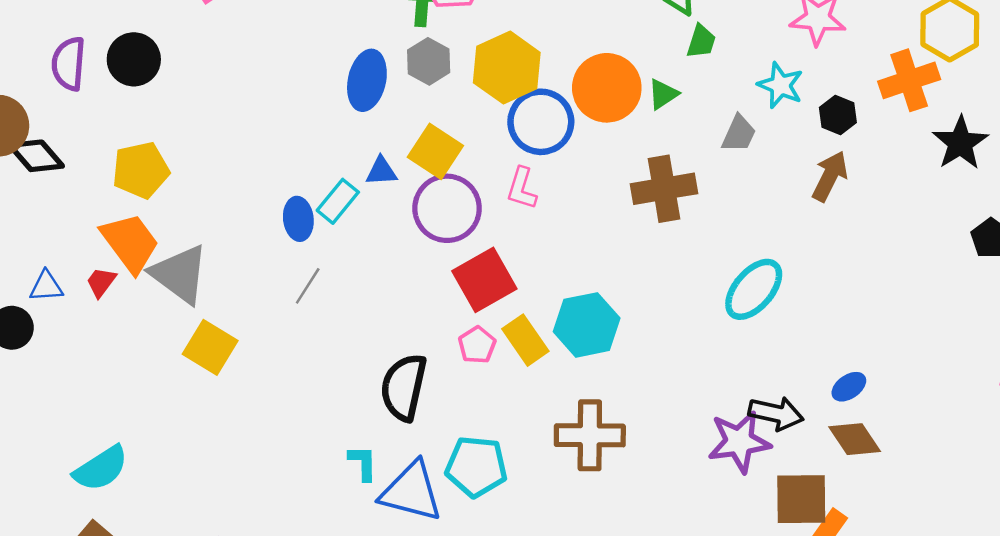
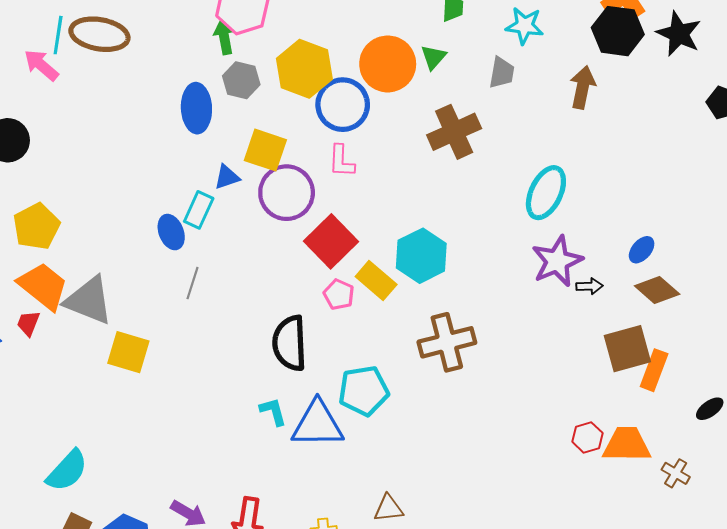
black hexagon: (838, 115) -> (618, 31), moved, size x1.6
black arrow: (776, 413) -> (590, 286), size x0.6
purple star: (739, 442) -> (557, 261), moved

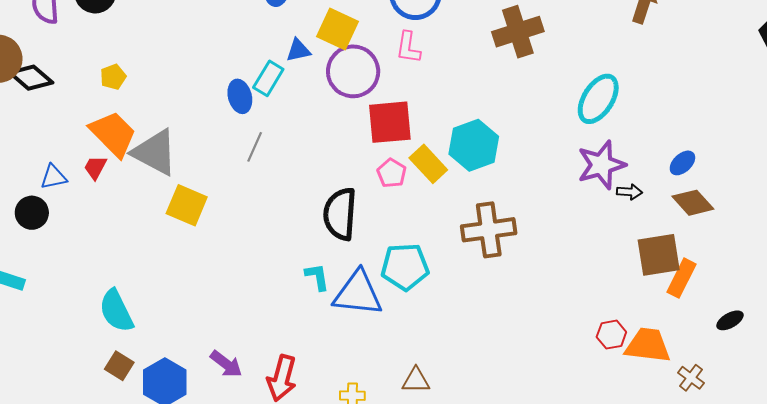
yellow pentagon: (36, 226) -> (113, 77), size x0.6
red square: (331, 241) -> (390, 122), turned 33
cyan semicircle: (67, 471) -> (116, 311), turned 105

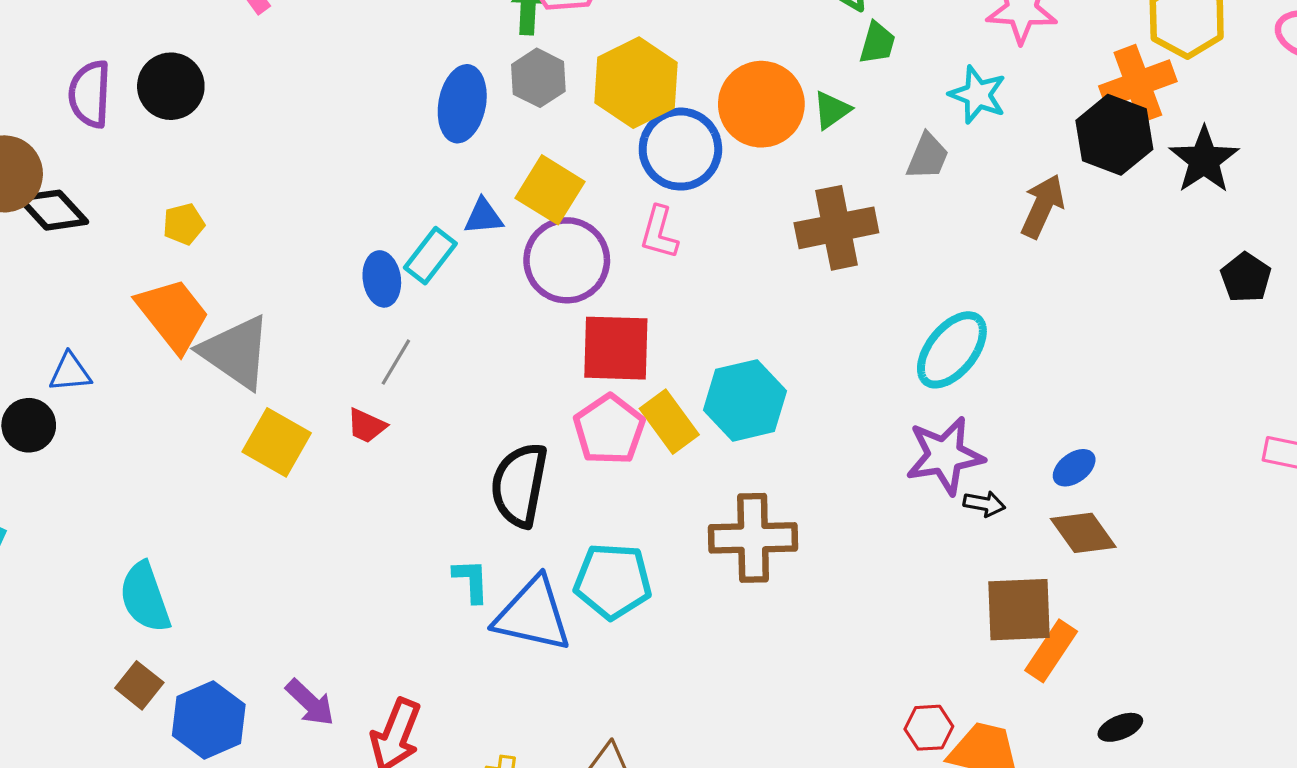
red trapezoid: (95, 167) -> (367, 426), moved, turned -100
pink pentagon: (392, 173) -> (609, 430), size x1.5

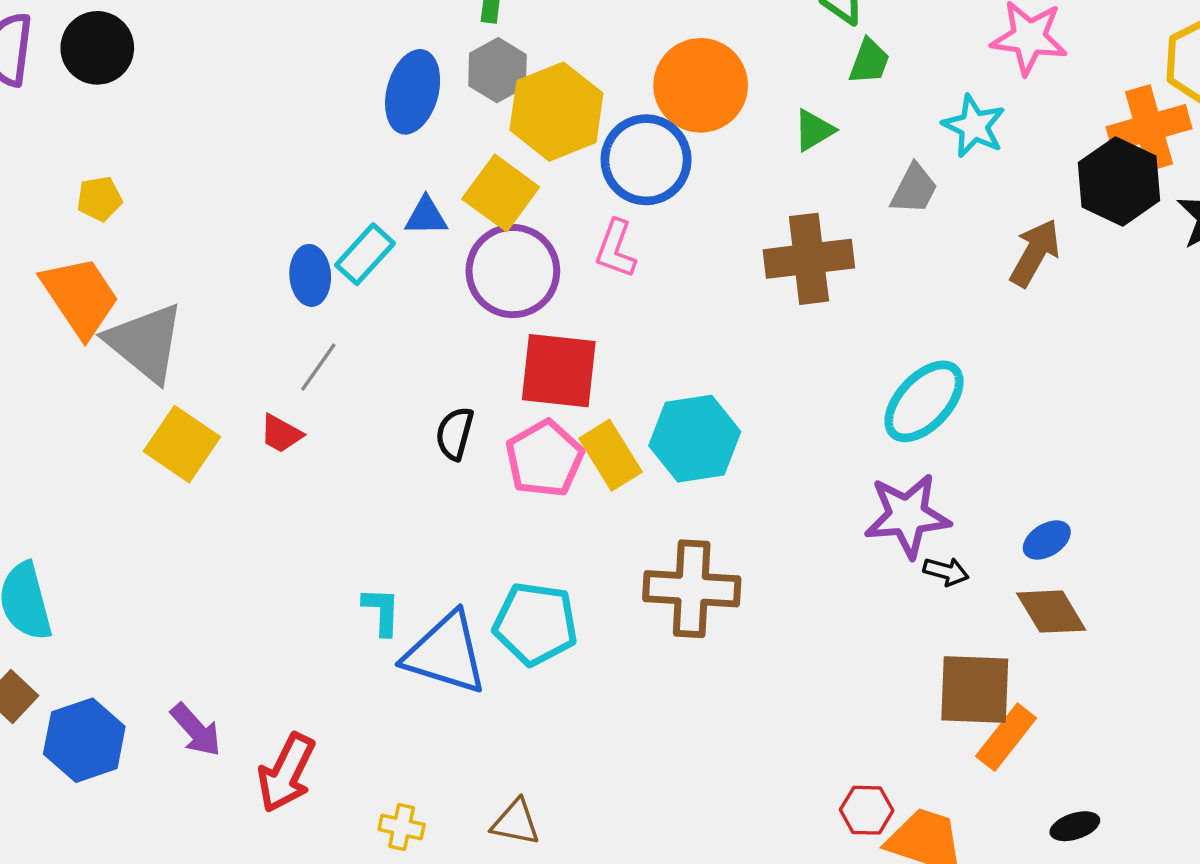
yellow hexagon: (636, 83) -> (556, 112), moved
orange circle: (761, 104) -> (701, 85), moved
black semicircle: (519, 485) -> (455, 433), moved, size x0.6

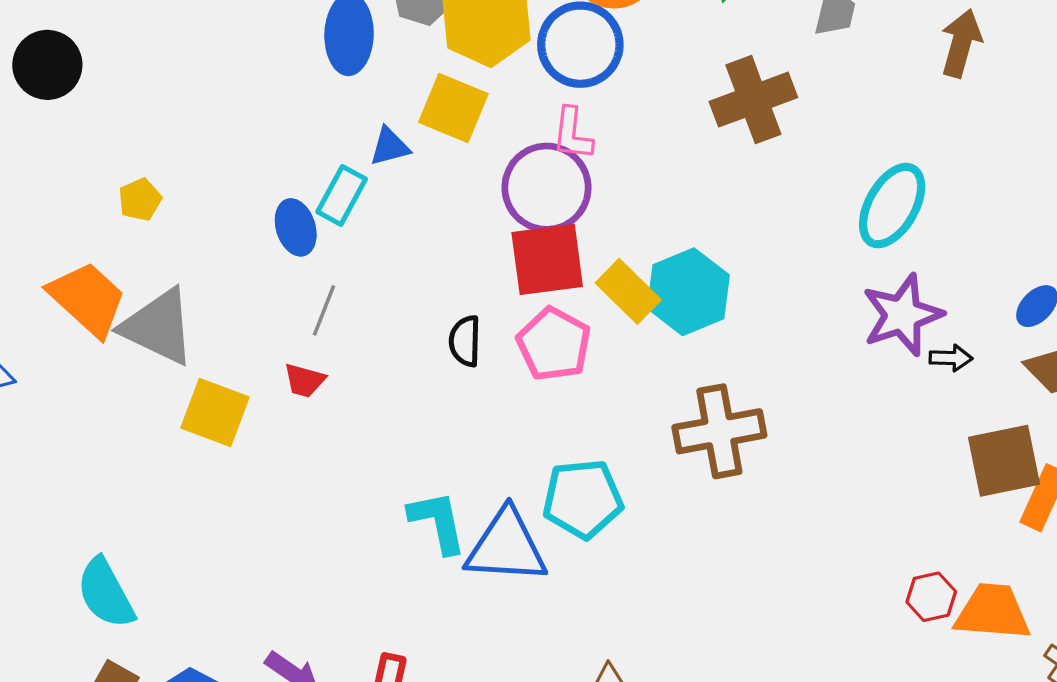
yellow pentagon: (99, 199) -> (140, 200), moved
purple circle: (513, 271) -> (547, 188), moved
yellow rectangle: (611, 455) -> (628, 291), moved
cyan L-shape: (382, 611) -> (438, 522), size x1.4

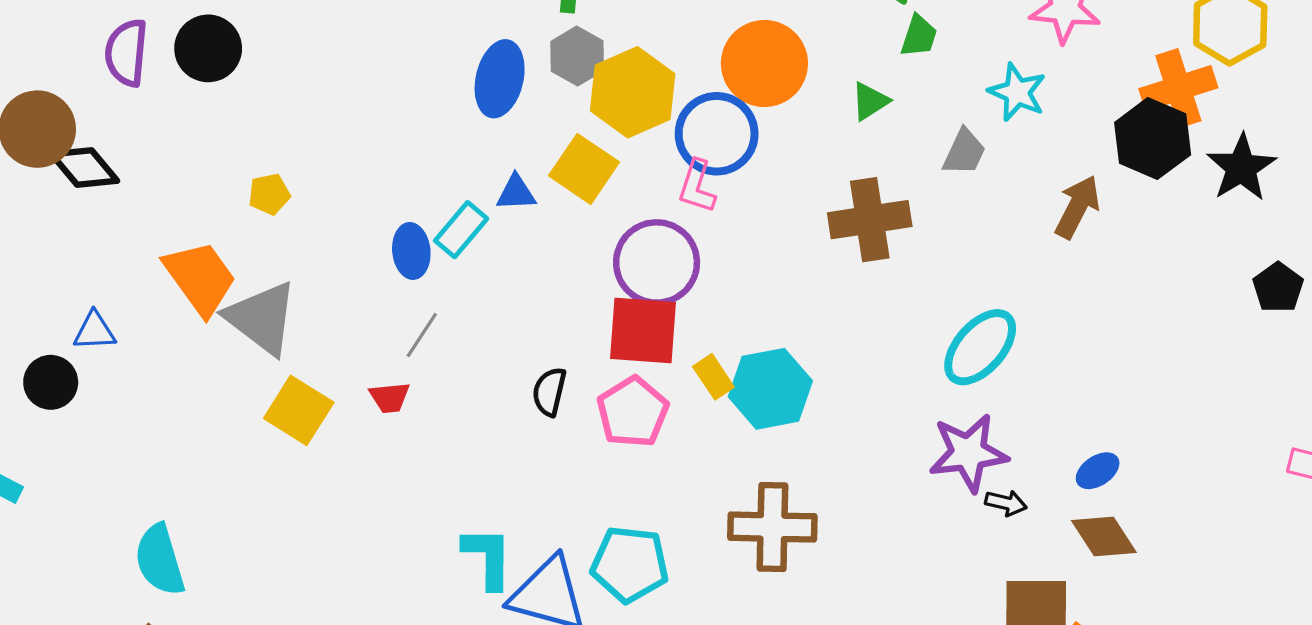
pink L-shape: (572, 134) -> (697, 186), moved
yellow rectangle: (628, 291) -> (713, 377), size x0.7
red trapezoid: (304, 380) -> (390, 398), turned -33

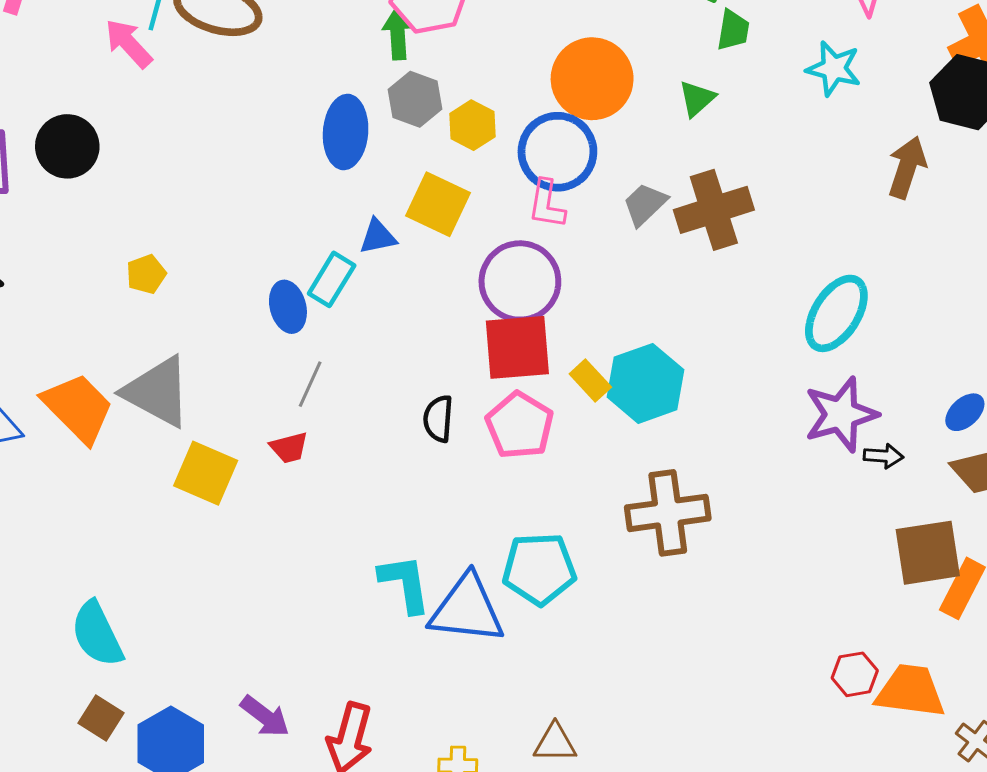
yellow hexagon: (633, 92) -> (472, 125), size x0.6
gray trapezoid: (964, 152) -> (645, 204), moved, turned -150
orange trapezoid: (200, 278) -> (78, 408), moved

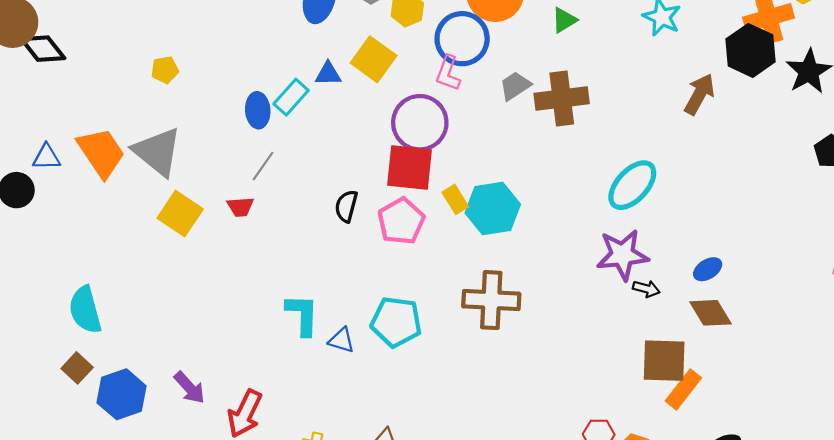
blue triangle: (467, 609) -> (341, 340), size x0.5

